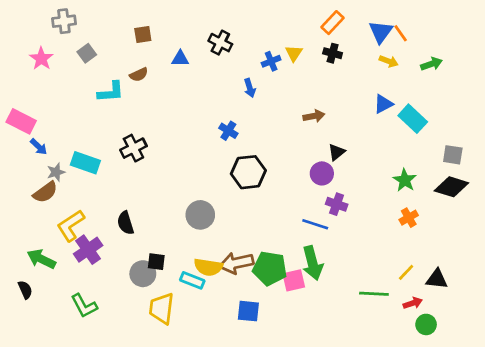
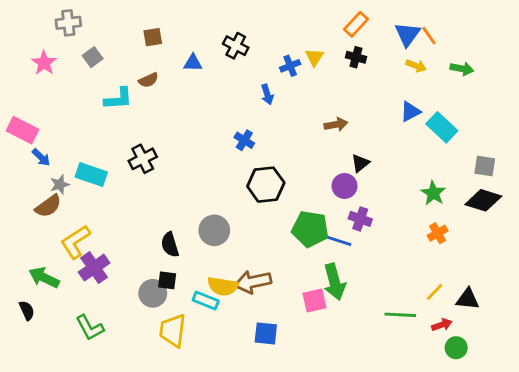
green arrow: (431, 64) -> (462, 69), turned 30
black semicircle: (125, 223) -> (170, 245), moved
green pentagon: (270, 268) -> (310, 229), moved

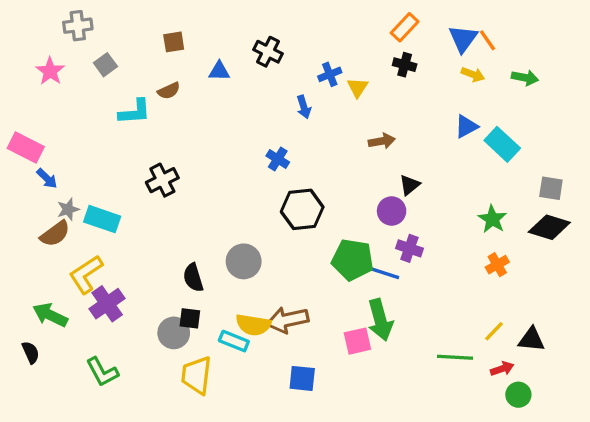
yellow triangle: (314, 57) -> (357, 87), moved
cyan rectangle: (91, 175) -> (102, 219), moved

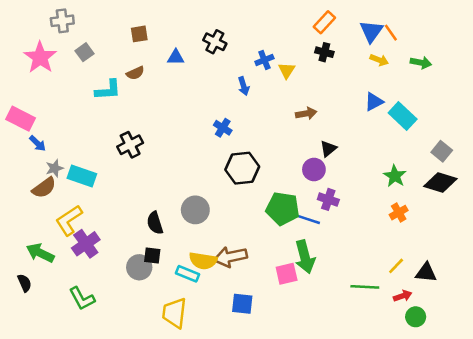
pink star: (50, 71) -> (40, 57), size x1.4
gray square: (551, 188) -> (442, 151), turned 30
yellow trapezoid: (196, 375) -> (174, 313), moved

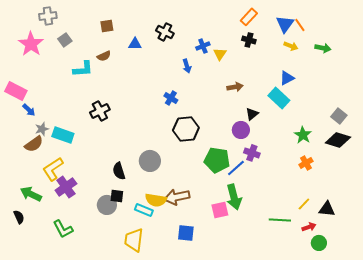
cyan rectangle: (403, 116) -> (279, 98), moved
blue line: (307, 219) -> (236, 168), turned -60

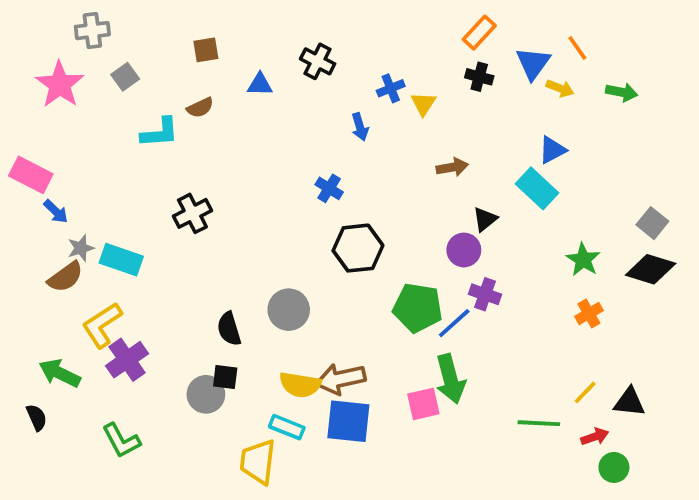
blue triangle: (285, 24) -> (533, 63), moved
cyan rectangle: (144, 210) -> (287, 427), moved
blue square: (186, 233) -> (348, 421), moved, size x1.4

